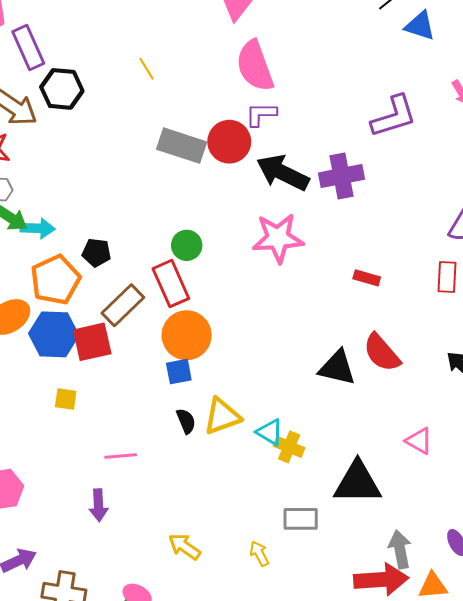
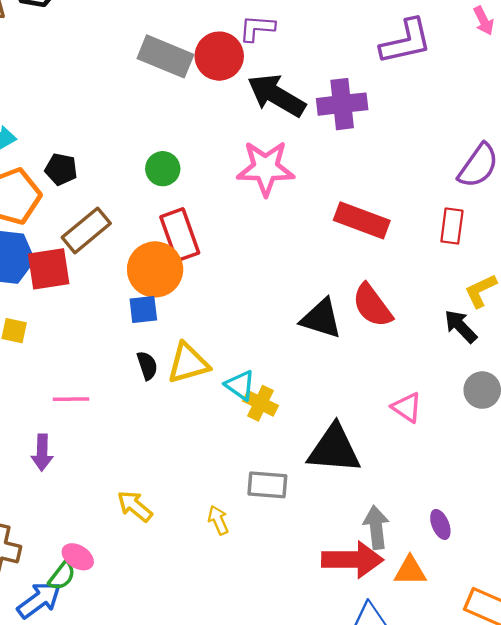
red rectangle: (367, 278) -> (362, 220), size x1.8
red rectangle: (171, 284) -> (180, 235), moved

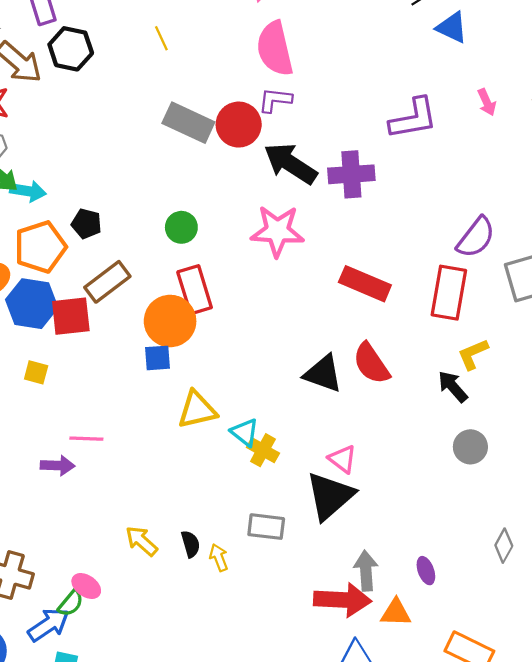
red rectangle: (452, 226) -> (449, 293), size x1.6
black semicircle: (147, 365) -> (191, 544), moved
pink triangle: (407, 407) -> (343, 459), moved
black triangle: (334, 449) -> (330, 496), turned -48
purple arrow: (42, 453) -> (58, 465), moved, turned -92

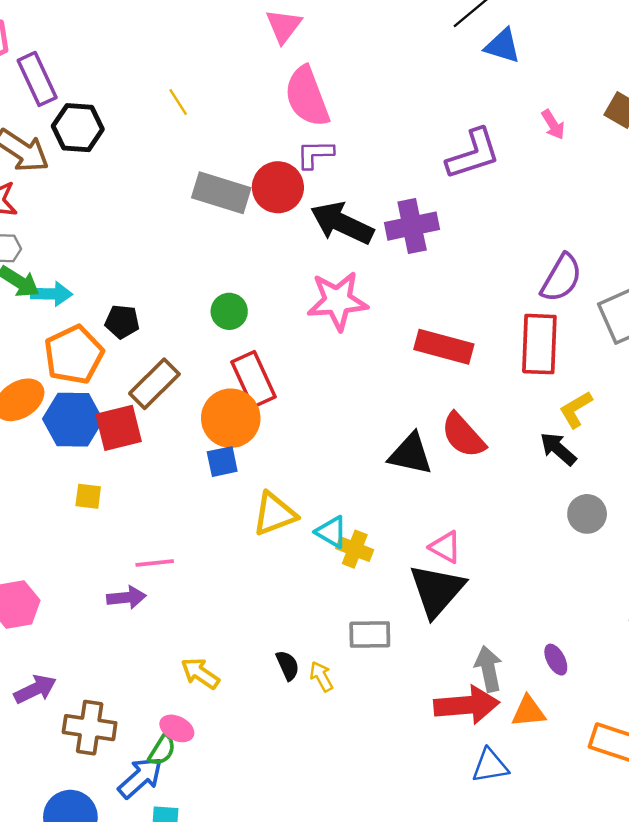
yellow arrow: (142, 541) -> (200, 673), moved

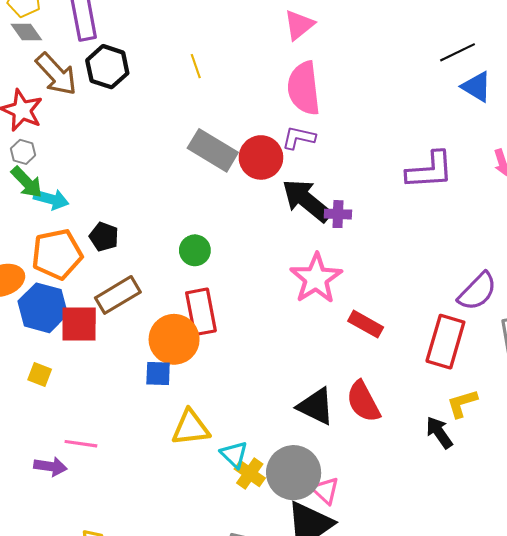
purple cross: (412, 226) -> (338, 214), moved, size x0.6
pink star: (338, 301) -> (316, 278), moved, turned 30
red rectangle: (444, 347) -> (366, 324), size x0.7
gray circle: (587, 514) -> (294, 473), moved, size x1.6

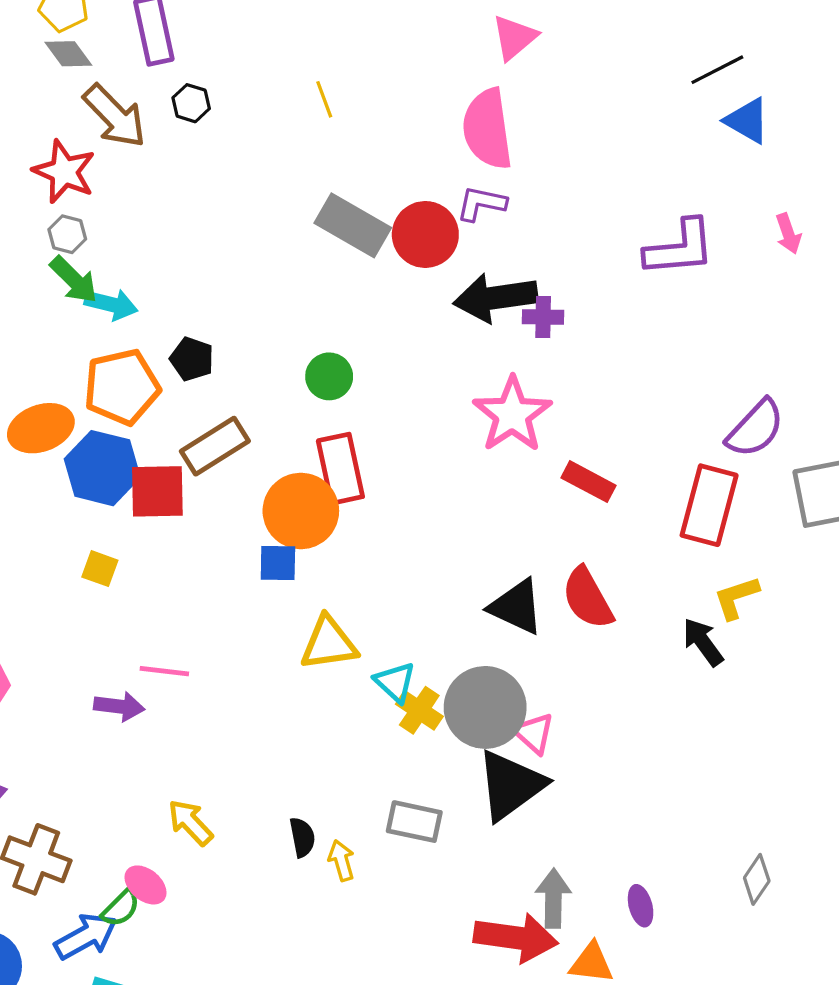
pink triangle: (299, 25) -> (514, 37), moved
black hexagon: (107, 67) -> (191, 103), size x0.6
black arrow: (307, 201) -> (496, 298), turned -46

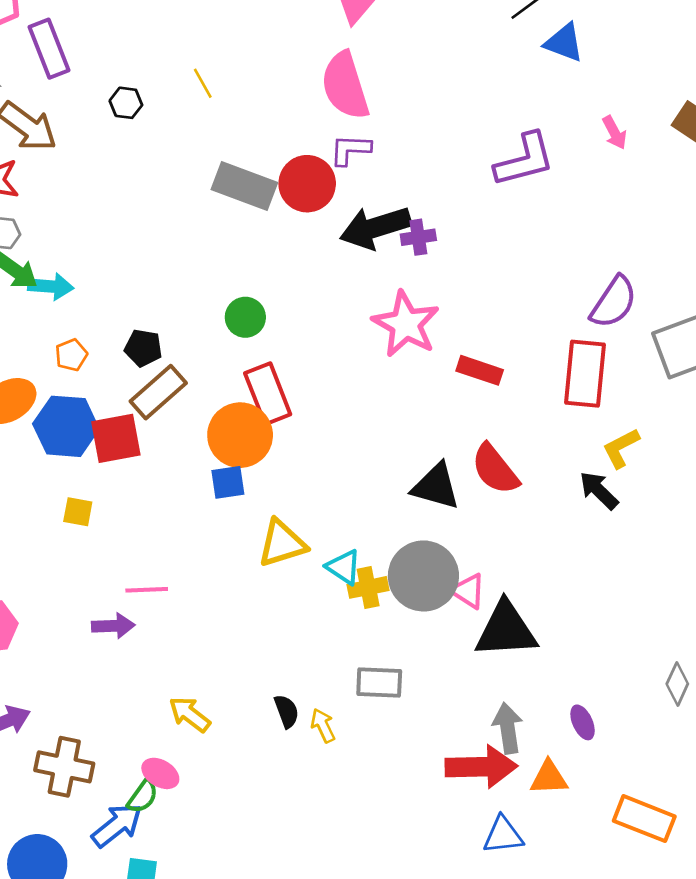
black hexagon: (191, 103) -> (126, 103), moved
black pentagon: (192, 359) -> (143, 348), moved
orange pentagon: (122, 387) -> (71, 355), size x0.5
yellow cross: (419, 710) -> (368, 587), turned -36
black triangle: (511, 785) -> (506, 630), moved, turned 42

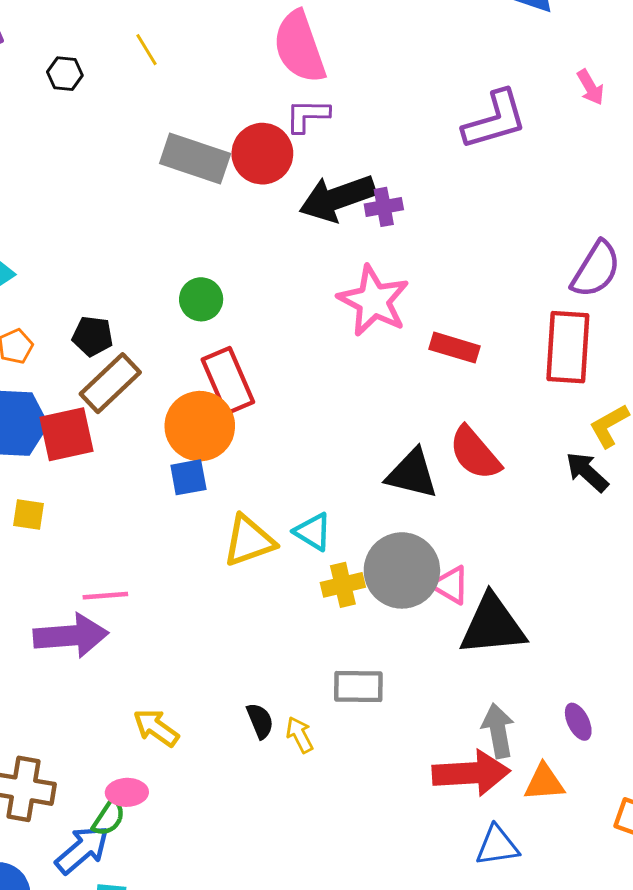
cyan triangle: (344, 567) -> (313, 532), moved
purple arrow: (113, 626) -> (71, 636), size x1.6
pink ellipse: (160, 773) -> (127, 792), turned -30

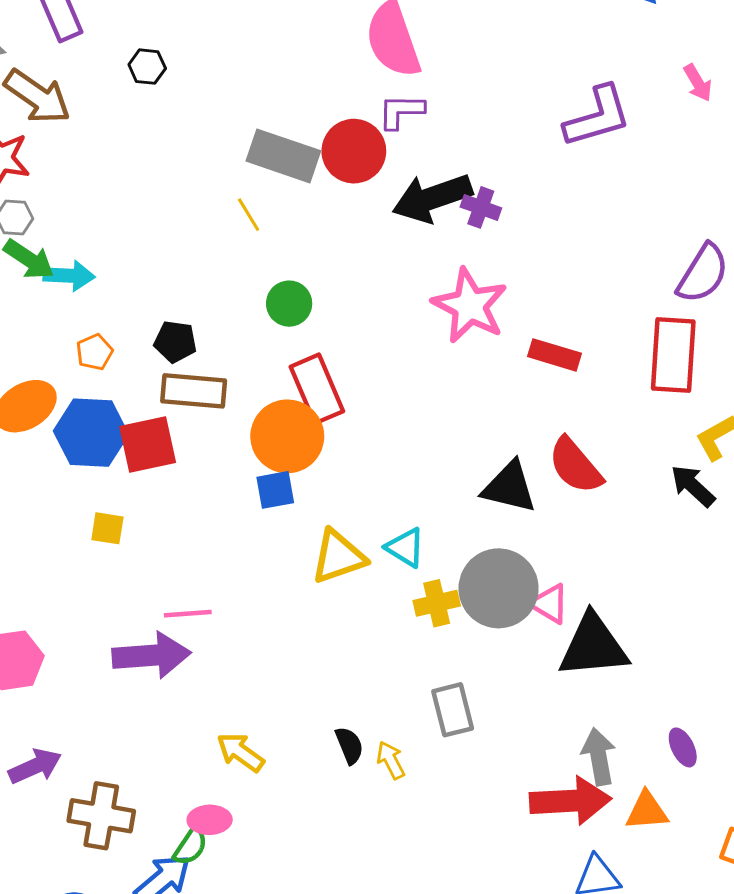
yellow line: (147, 50) -> (249, 215), moved
purple cross: (384, 207) -> (481, 207), turned 30
brown rectangle: (110, 383) -> (194, 391), turned 48
gray rectangle: (358, 687) -> (453, 710), turned 75

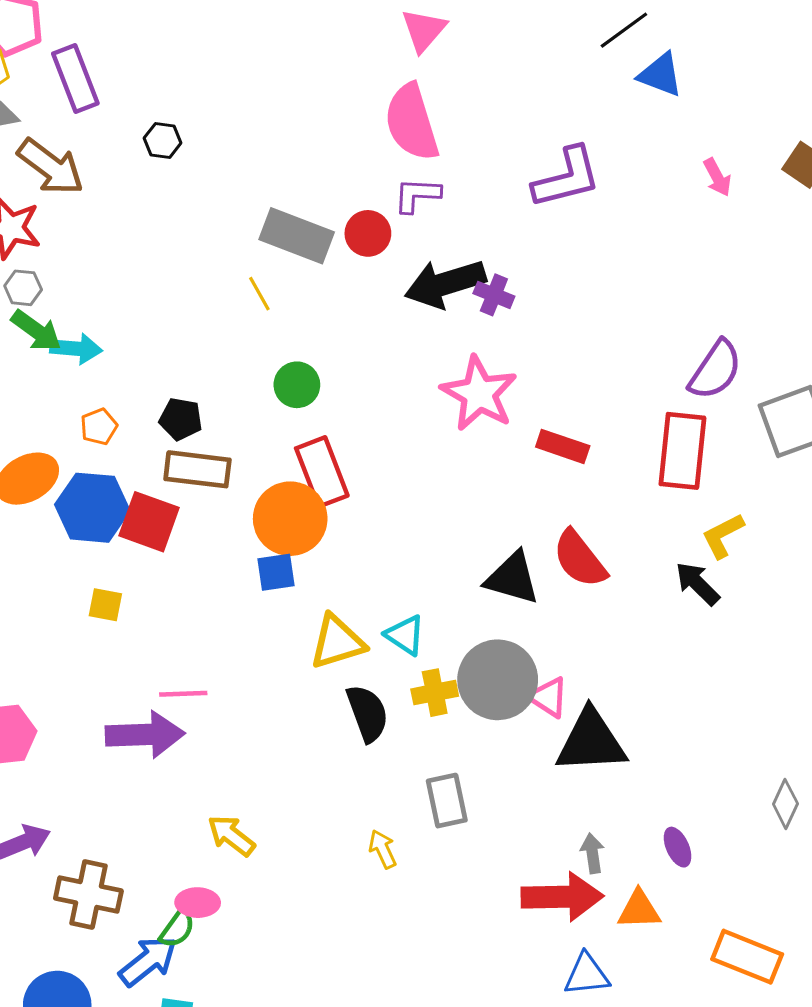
purple L-shape: (598, 117) -> (567, 178), moved
red circle: (354, 151) -> (368, 233), size x0.7
red square: (148, 444) -> (149, 522), turned 30
black semicircle: (349, 745) -> (367, 713), moved, size x1.5
gray arrow: (599, 757) -> (592, 853), size x0.7

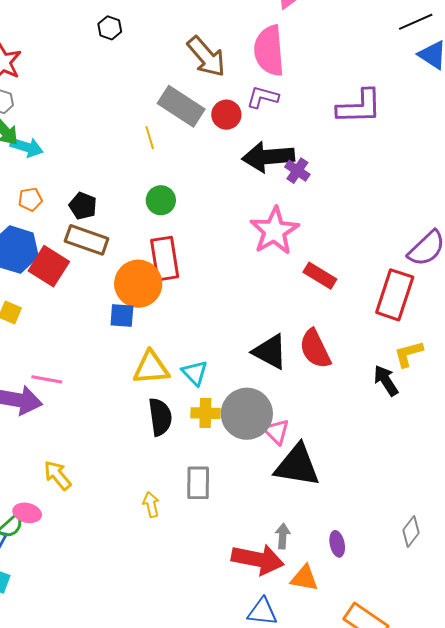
brown arrow: (51, 167) -> (206, 57), moved

